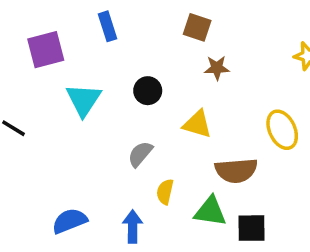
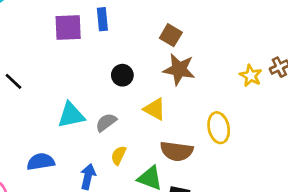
purple square: (46, 50) -> (68, 27), moved
brown star: (217, 68) -> (179, 69), size x1.6
cyan triangle: (84, 100) -> (71, 115), moved, turned 32

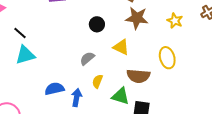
yellow star: (251, 76) -> (175, 21), moved
cyan triangle: (71, 115) -> (25, 55), moved
blue semicircle: (41, 162) -> (54, 89), moved

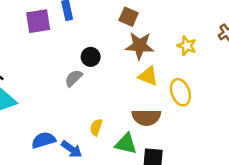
yellow triangle: (121, 47) -> (148, 76), moved
gray semicircle: (87, 58) -> (74, 78), moved
blue arrow: (77, 98) -> (72, 149), turned 120

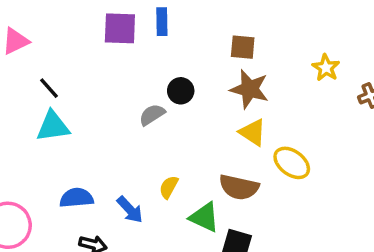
brown square: (129, 17) -> (243, 47), turned -30
yellow star: (187, 46) -> (326, 68), moved
yellow ellipse: (180, 92) -> (292, 163), turned -45
blue semicircle: (44, 140) -> (77, 198), moved

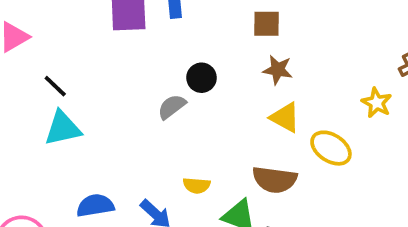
yellow star: (326, 68) -> (377, 103), moved
brown star: (249, 89) -> (278, 70), size x0.7
yellow semicircle: (169, 187) -> (197, 186), turned -110

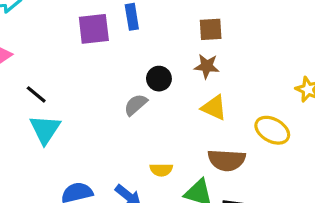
brown star: (278, 70) -> (207, 66), moved
yellow triangle: (285, 117) -> (214, 108), moved
cyan triangle: (63, 128) -> (45, 129), turned -40

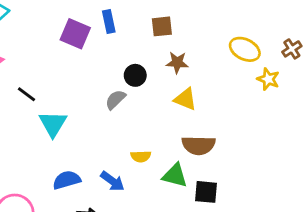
purple square: (94, 29) -> (75, 34), turned 32
brown square: (211, 29) -> (162, 26), moved
cyan triangle: (45, 129) -> (53, 124), moved
yellow ellipse: (272, 130) -> (245, 49), moved

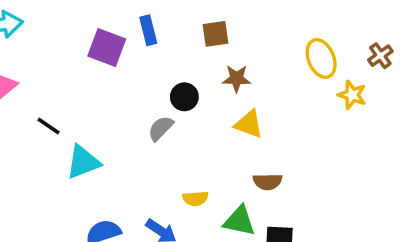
yellow ellipse: (245, 49) -> (321, 58), turned 44
cyan triangle: (53, 124) -> (83, 162), turned 40
brown semicircle: (199, 145) -> (268, 182), size x0.7

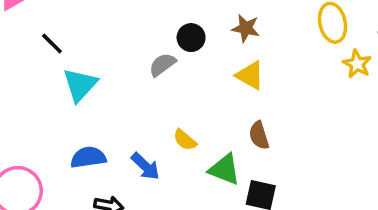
cyan triangle: (83, 162) -> (80, 85), turned -36
brown semicircle: (268, 182) -> (259, 135), turned 64
yellow semicircle: (195, 199) -> (185, 140), turned 35

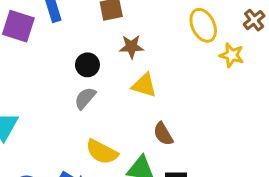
gray semicircle: (162, 65) -> (85, 98), moved
yellow semicircle: (185, 140) -> (102, 152), size x1.5

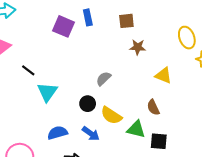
black circle: (87, 65) -> (88, 104), moved
yellow triangle: (144, 85) -> (163, 75), moved

